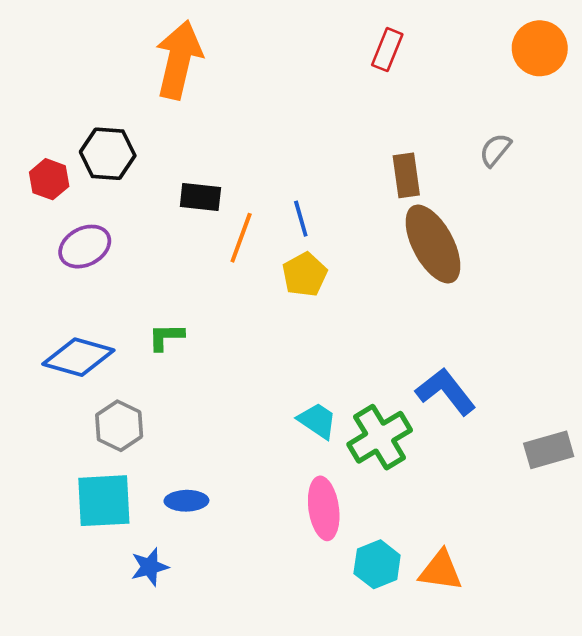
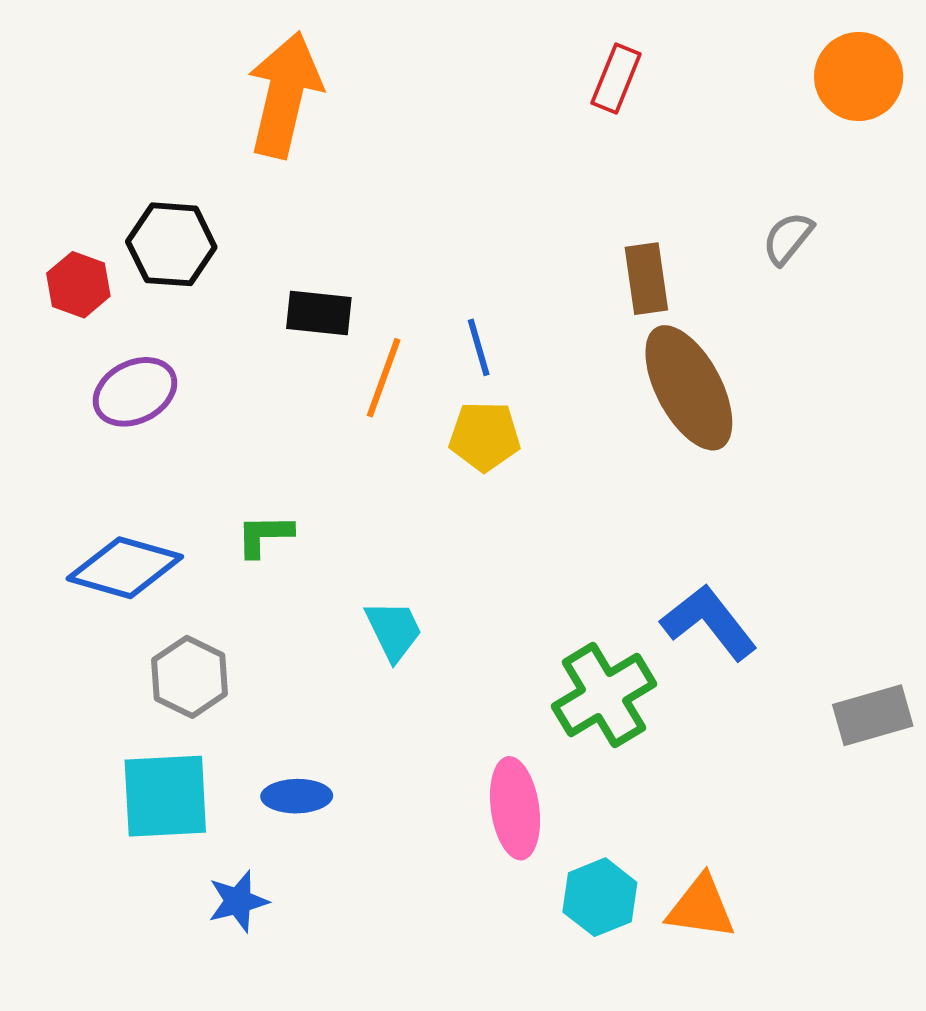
yellow pentagon: (305, 275) -> (485, 436), turned 30
cyan trapezoid: (317, 421) -> (394, 630), moved, turned 30

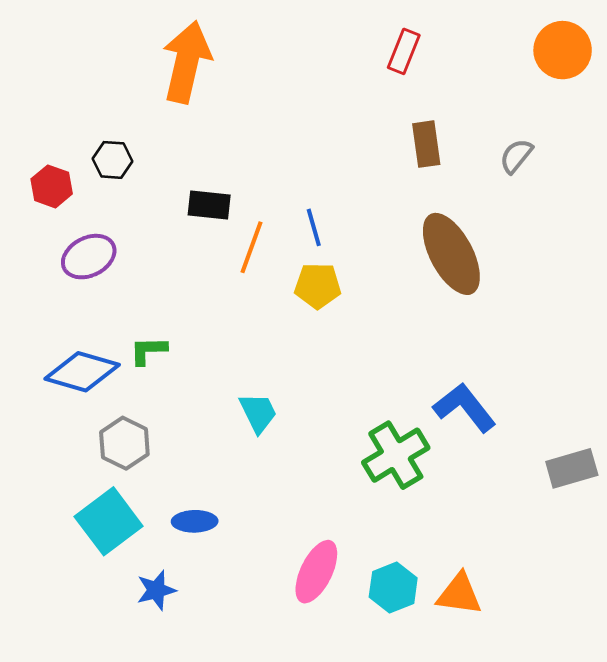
black hexagon: (171, 244) -> (113, 160), size x0.7
brown rectangle: (646, 279) -> (426, 144), moved
green L-shape: (264, 535) -> (148, 351), moved
cyan square: (165, 796) -> (109, 521), turned -34
pink ellipse: (515, 808) -> (316, 572), moved, turned 34

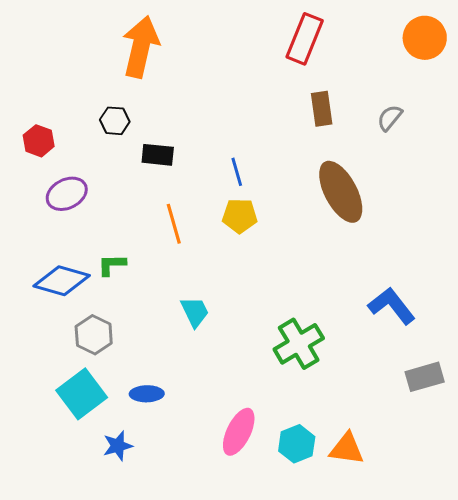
red rectangle: (404, 51) -> (305, 39), size x1.5
black hexagon: (113, 160) -> (115, 121), moved
orange line: (252, 247) -> (174, 224), moved, turned -36
blue L-shape: (465, 407) -> (392, 306), moved
gray rectangle: (572, 468) -> (425, 377), moved

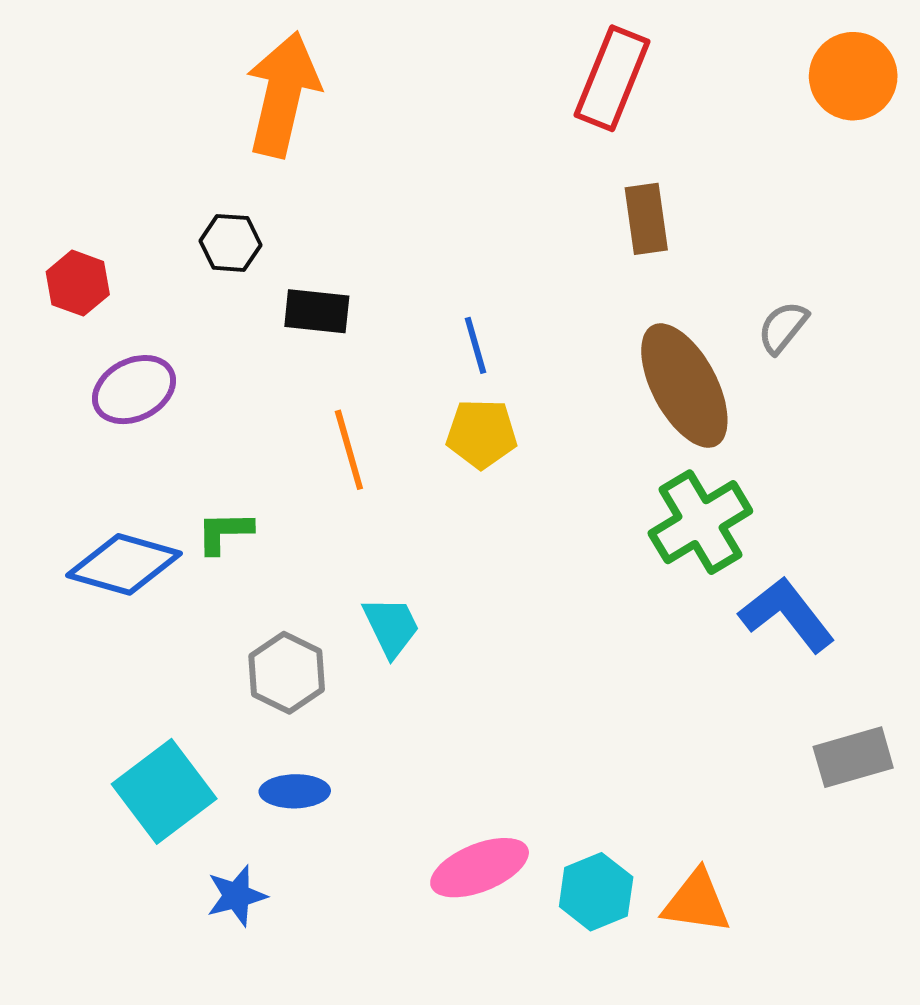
gray semicircle: (390, 118) -> (783, 327), moved
gray hexagon: (94, 335) -> (287, 673), moved
green cross: (299, 344) -> (700, 522), moved
pink ellipse: (239, 432) -> (480, 868), turned 42

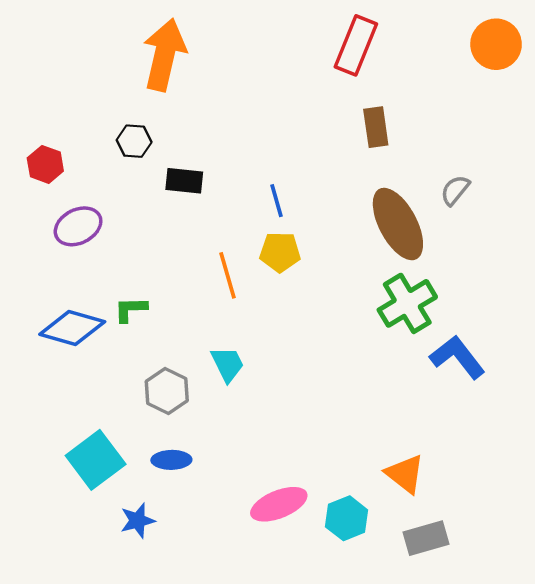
orange line: (349, 450) -> (227, 275), moved
gray rectangle: (853, 757) -> (426, 538), moved
orange triangle: (696, 902) -> (405, 474), moved, turned 30

